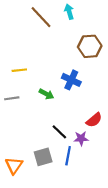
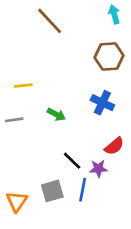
cyan arrow: (69, 12) -> (114, 14), moved
blue cross: (71, 80) -> (102, 103), moved

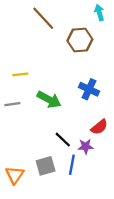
brown hexagon: (109, 57) -> (80, 40), moved
green arrow: (56, 114) -> (49, 100), size x1.5

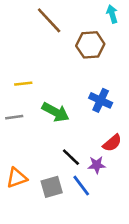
blue line: (72, 165) -> (81, 186), turned -48
orange triangle: (15, 175) -> (17, 178), moved, turned 36

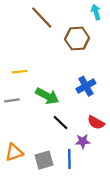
blue cross: (101, 100) -> (86, 86), turned 36
red semicircle: (112, 143) -> (96, 123), turned 70
black line: (71, 157) -> (61, 123), moved
blue line: (81, 186) -> (69, 159), turned 36

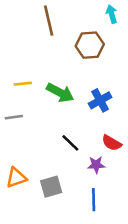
brown line: (42, 18) -> (49, 21), turned 30
green arrow: (47, 96) -> (60, 93), moved
blue line: (69, 159) -> (94, 200), moved

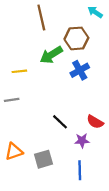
cyan arrow: (112, 14) -> (95, 12), turned -40
green arrow: (60, 93) -> (51, 55), moved, turned 120
blue cross: (100, 100) -> (80, 70), moved

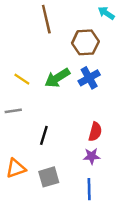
green arrow: (51, 55) -> (57, 78), moved
yellow line: (19, 71) -> (22, 79), turned 40
black line: (60, 122) -> (44, 135), moved, turned 63
red semicircle: (95, 122) -> (95, 132), moved, turned -105

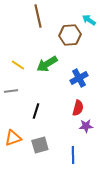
cyan arrow: (106, 13) -> (89, 20), moved
blue cross: (89, 78) -> (79, 78), moved
purple star: (92, 156) -> (86, 126), moved

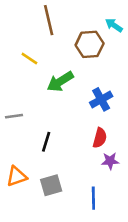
yellow line: (18, 65) -> (29, 58), moved

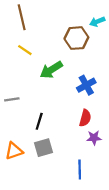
brown line: (49, 20) -> (22, 17), moved
cyan arrow: (114, 25) -> (97, 22), turned -56
gray square: (51, 185) -> (44, 148), moved

